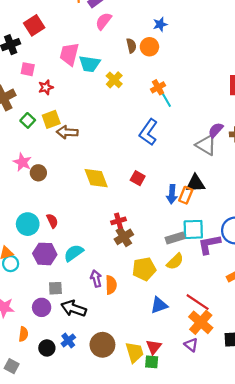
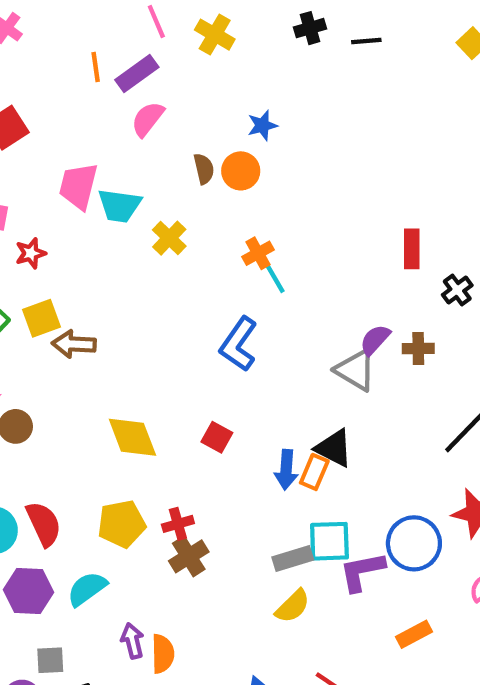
black triangle: (195, 183) -> (334, 448), turned 30
red semicircle: (52, 221) -> (44, 524), size x1.5
yellow pentagon: (144, 269) -> (122, 524), moved

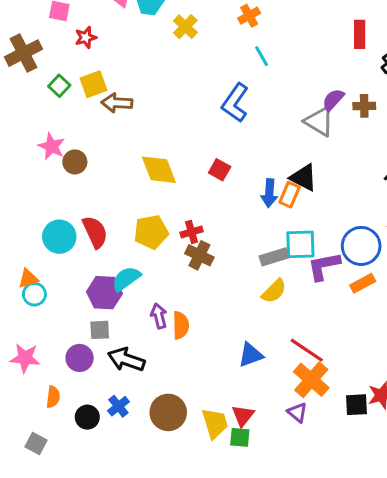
orange cross: (258, 253) -> (249, 16), moved
brown cross: (189, 556) -> (199, 255), turned -32
purple hexagon: (29, 591) -> (104, 293), moved
orange rectangle: (414, 634) -> (363, 283), moved

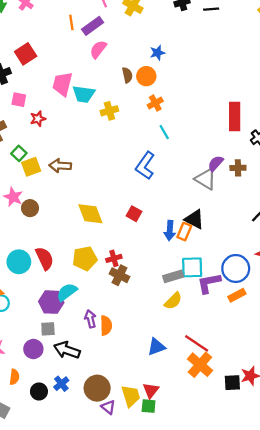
yellow cross: (185, 27) -> (109, 111), turned 30
red rectangle: (360, 34) -> (235, 116), size x1.4
yellow square: (94, 84) -> (31, 167), moved
purple triangle: (297, 412) -> (108, 407), moved

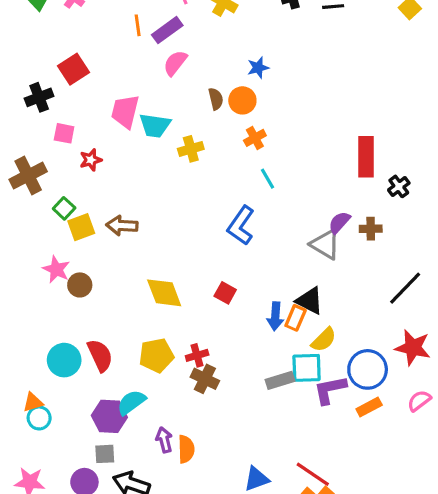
yellow semicircle: (173, 301) -> (324, 340), moved

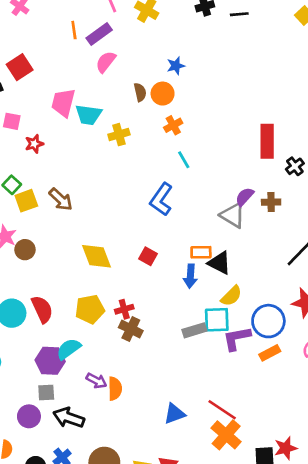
brown arrow: (122, 226) -> (61, 199), turned -140
orange rectangle: (296, 318) -> (201, 252), moved, turned 66
purple arrow: (164, 440) -> (96, 381), turned 132

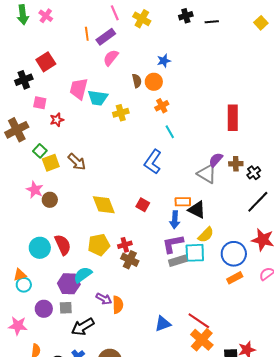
black cross: (295, 166) -> (254, 173), moved
purple L-shape: (237, 338) -> (173, 244), moved
purple circle: (29, 416) -> (44, 309), moved
black arrow: (69, 418) -> (83, 327), turned -50

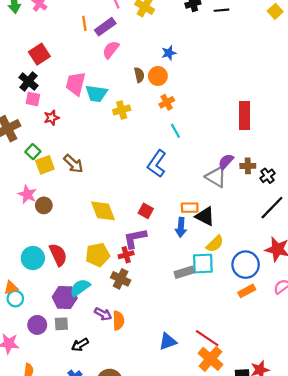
black cross: (24, 80) -> (28, 81), moved, turned -30
purple L-shape: (173, 244) -> (135, 238), moved
brown cross: (130, 260) -> (121, 279), moved
black arrow: (83, 327) -> (80, 345), size x0.7

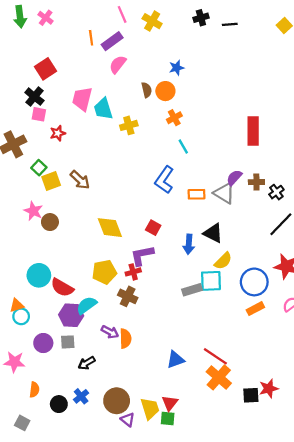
cyan trapezoid: (96, 94) -> (103, 109), turned 65
orange rectangle: (190, 208) -> (196, 194), moved
red semicircle: (58, 255) -> (62, 288), moved, turned 145

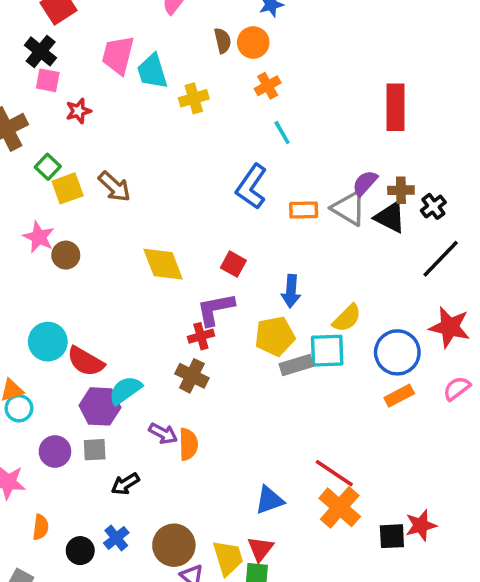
black triangle: (213, 233) -> (390, 217), moved
yellow pentagon: (104, 272) -> (275, 336), moved
blue triangle: (175, 360) -> (269, 500), moved

